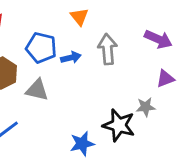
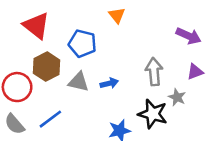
gray arrow: (108, 49) -> (154, 72), moved
blue arrow: (71, 58) -> (109, 83), moved
gray star: (146, 107) -> (177, 97), turned 30

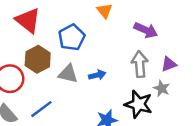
purple arrow: (189, 36) -> (146, 30), moved
blue pentagon: (82, 44) -> (72, 37), turned 30
purple triangle: (195, 72) -> (169, 64), moved

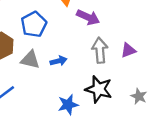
purple arrow: (146, 30) -> (88, 17), moved
gray star: (162, 88) -> (139, 96), moved

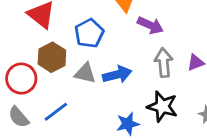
blue arrow: (59, 61) -> (117, 75), size x1.5

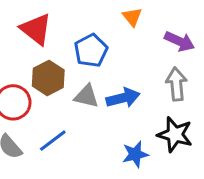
purple arrow: (150, 25) -> (179, 41), moved

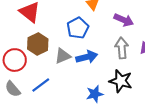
blue pentagon: (91, 50) -> (78, 28), moved
gray triangle: (86, 96) -> (63, 56), turned -36

